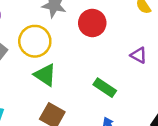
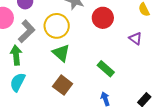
purple triangle: (139, 55) -> (135, 38), moved

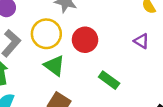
red circle: (103, 18) -> (85, 40), moved

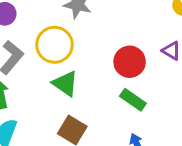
red circle: (85, 40) -> (130, 62), moved

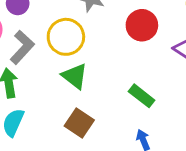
red circle: (130, 62) -> (142, 25), moved

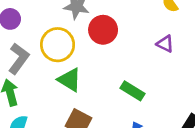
red circle: (142, 25) -> (103, 30), moved

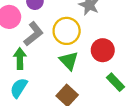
red circle: (103, 30) -> (103, 50), moved

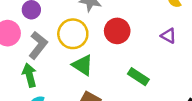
red circle: (103, 50) -> (117, 31), moved

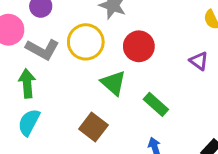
gray L-shape: (38, 45) -> (42, 49), turned 72
green triangle: (83, 65) -> (113, 83), moved

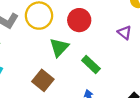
green triangle: (113, 83) -> (59, 47), turned 30

